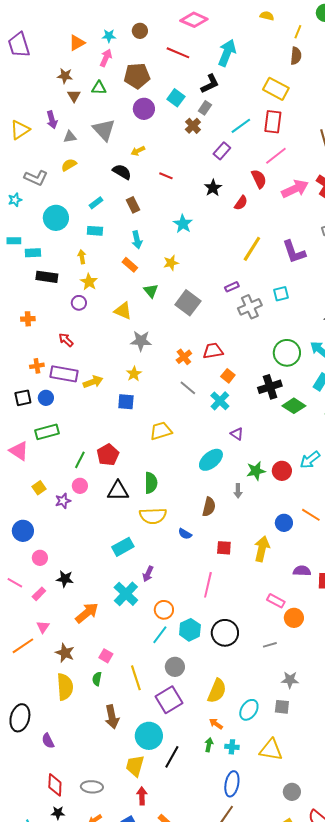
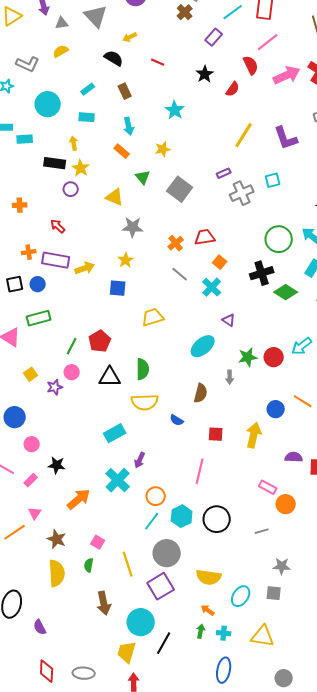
black rectangle: (47, 277) -> (55, 163), moved
gray circle: (175, 667) -> (167, 553), size x1.4
yellow semicircle: (217, 691) -> (209, 577), turned 75

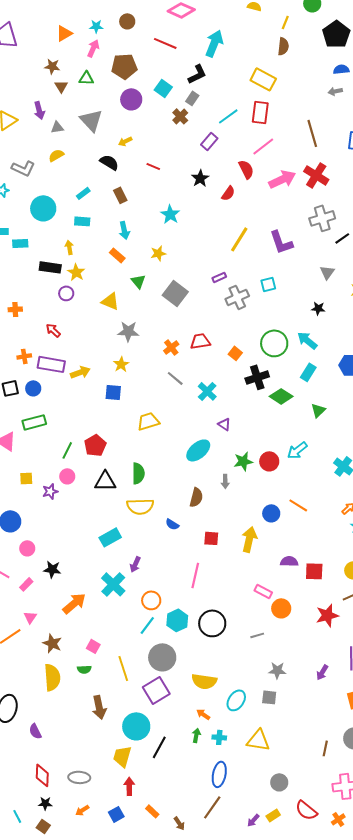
orange square: (220, 262) -> (235, 353), moved
yellow square: (31, 374) -> (26, 478), turned 32
green semicircle: (89, 565) -> (84, 669), turned -104

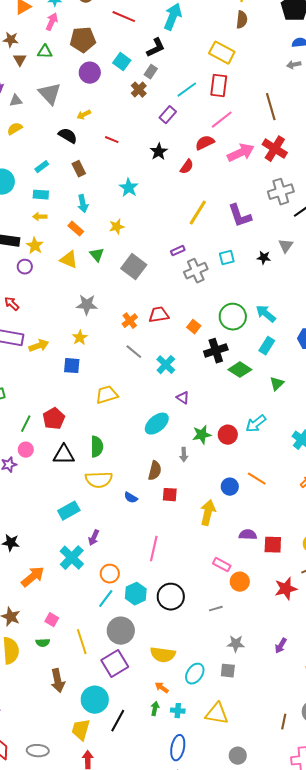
red semicircle: (246, 169) -> (205, 143), turned -90
yellow arrow: (69, 247) -> (40, 217), moved, turned -80
yellow triangle: (110, 301) -> (69, 260), moved
black star: (318, 308) -> (264, 258), moved
red square: (211, 538) -> (170, 495), moved

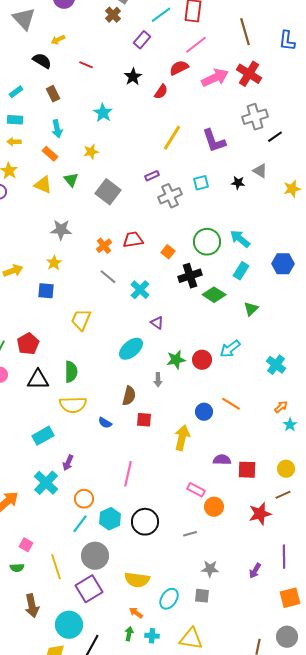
gray triangle: (286, 246) -> (260, 171), turned -35
yellow trapezoid: (107, 395) -> (81, 320), turned -50

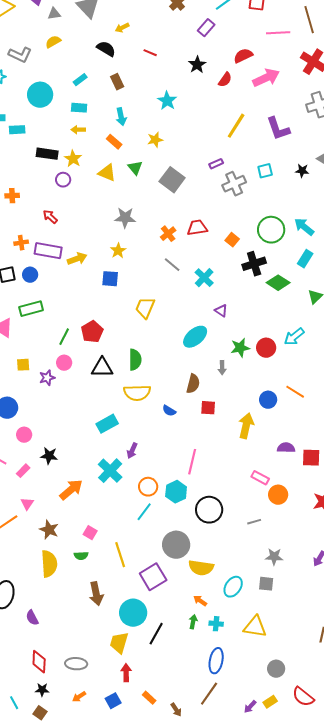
pink line: (196, 45) -> (278, 33), moved, turned 35
pink arrow: (215, 78) -> (266, 78), moved
cyan hexagon: (110, 519) -> (176, 492), moved
gray circle: (95, 556) -> (176, 545), moved

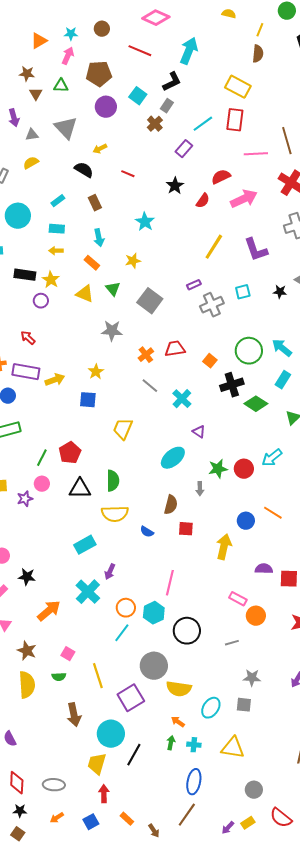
gray star: (125, 218) -> (112, 331), moved

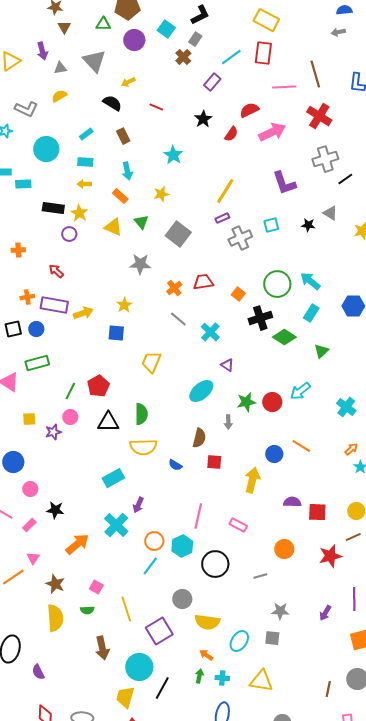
green triangle: (61, 86) -> (103, 24), moved
yellow line: (214, 247) -> (225, 191), moved
pink rectangle: (238, 599) -> (238, 525), moved
gray circle: (154, 666) -> (182, 599), size x0.7

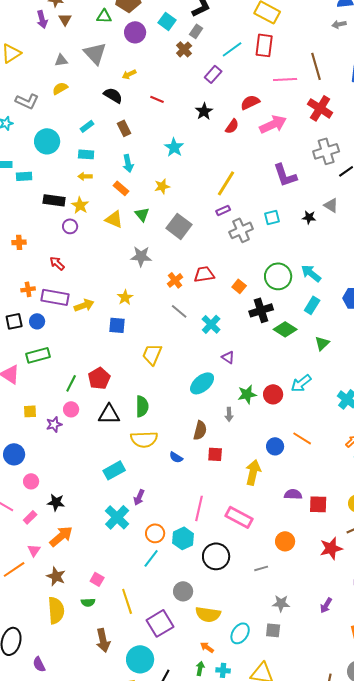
purple arrow: (42, 51) -> (42, 19), moved
pink rectangle: (238, 525) -> (239, 517), size x1.5
orange arrow: (77, 544) -> (61, 536), moved

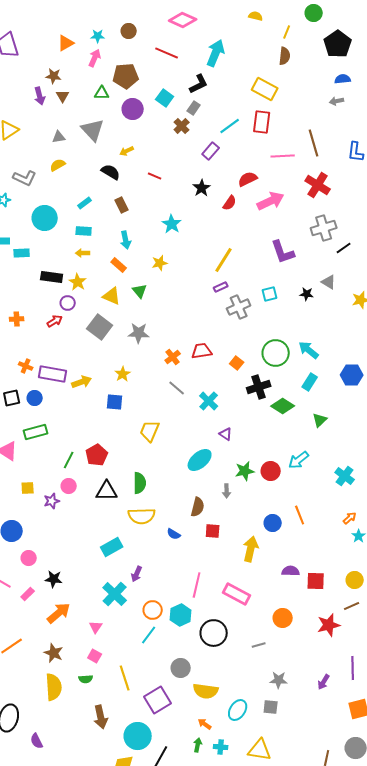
gray square: (179, 226) -> (100, 327), moved
red arrow: (57, 263) -> (55, 321), moved, turned 105
orange cross: (28, 289) -> (26, 366), turned 32
orange line: (302, 438) -> (300, 515), turned 36
pink triangle: (34, 550) -> (96, 627), moved

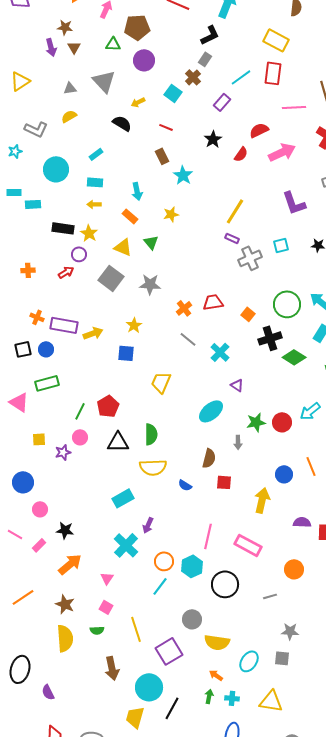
cyan square: (165, 98) -> (173, 93), moved
brown rectangle: (122, 205) -> (162, 156), moved
purple rectangle: (221, 287) -> (232, 238), turned 48

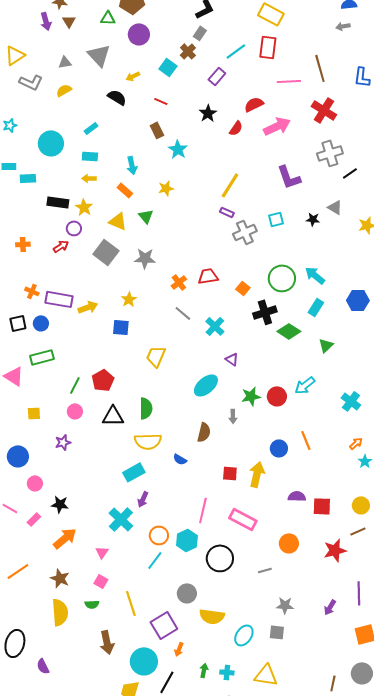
gray L-shape: (36, 129) -> (31, 82), moved
purple star: (63, 452) -> (63, 442), moved
red square: (224, 482) -> (230, 473), moved
cyan rectangle: (123, 498) -> (134, 472), moved
orange arrow: (216, 675) -> (179, 649), moved, turned -104

